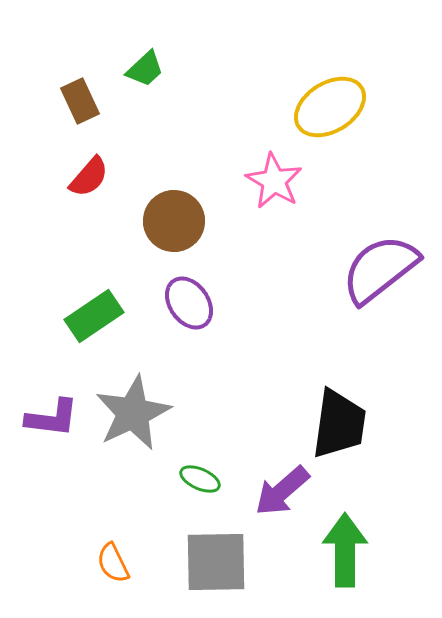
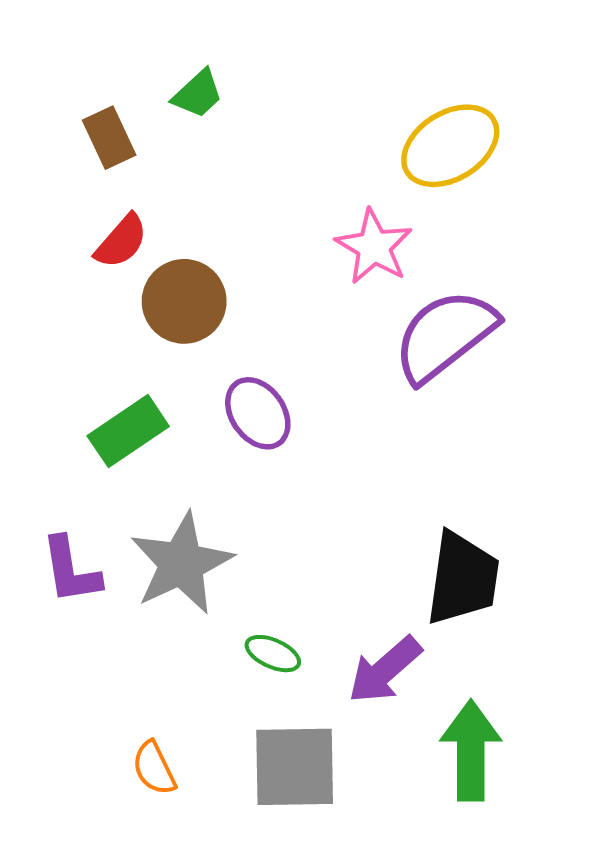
brown circle: (174, 221) -> (184, 301), moved
purple semicircle: (380, 269) -> (445, 336), moved
purple L-shape: (52, 418) -> (71, 570), turned 74

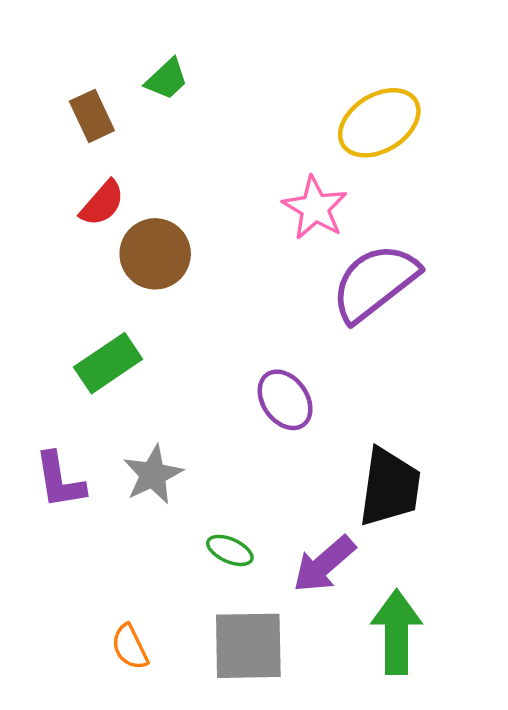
purple ellipse: (258, 413) -> (285, 400), moved
gray star: (181, 563) -> (153, 475), size x0.7

